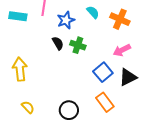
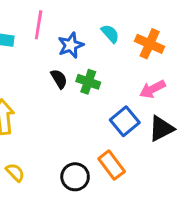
orange rectangle: (105, 102) -> (112, 165), moved

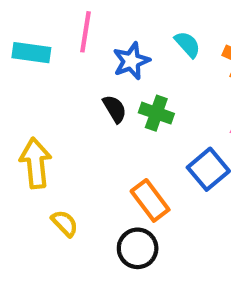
orange rectangle: (112, 165) -> (150, 200), moved
yellow semicircle: (15, 172) -> (65, 223), moved

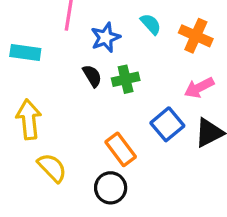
cyan rectangle: (31, 53) -> (25, 52), moved
green cross: (156, 113) -> (126, 79), turned -32
yellow semicircle: (65, 223) -> (52, 168), size x1.4

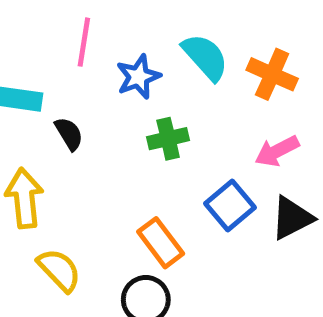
cyan semicircle: (151, 24) -> (205, 57), size x1.5
black semicircle: (92, 76) -> (69, 134), moved

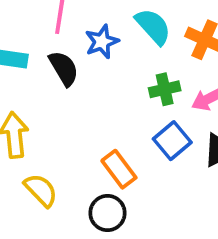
black semicircle: (69, 134) -> (64, 68), moved, size x1.4
green cross: (168, 139) -> (165, 89), moved

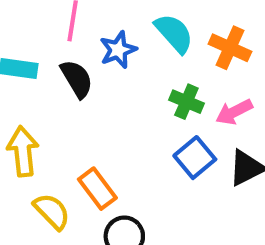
green cross: (165, 89) -> (186, 102), turned 36
orange rectangle: (119, 169) -> (97, 189), moved

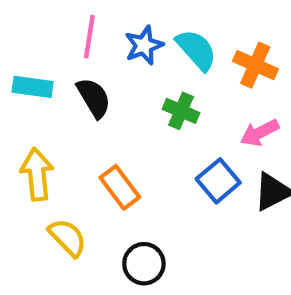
blue star: (118, 50) -> (144, 45), moved
green cross: (186, 102) -> (181, 111), moved
orange rectangle: (97, 189) -> (120, 187), moved

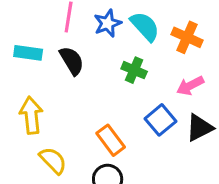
orange rectangle: (120, 187) -> (111, 140), moved

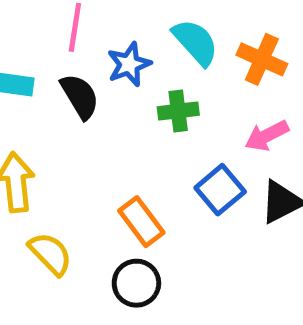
blue star: (108, 23) -> (129, 64), moved
green cross: (134, 70) -> (178, 111), turned -30

